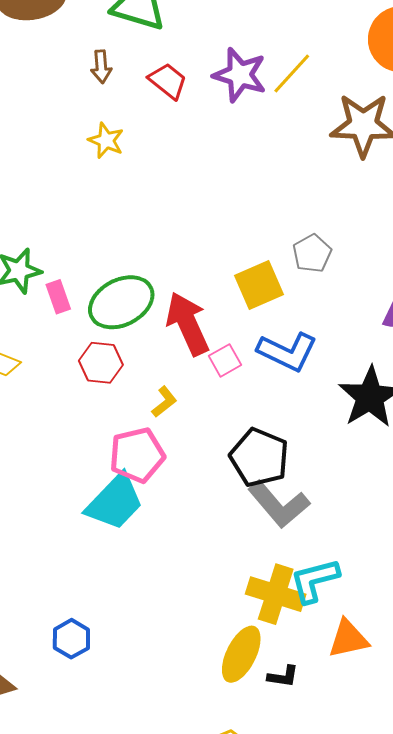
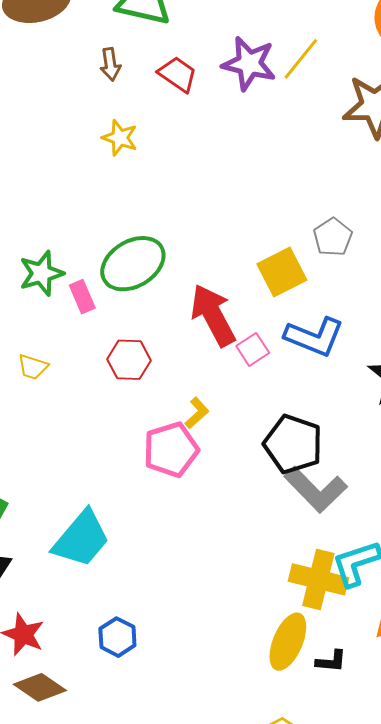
green ellipse: (121, 302) -> (133, 264), moved
yellow L-shape: (164, 402) -> (197, 413), moved
cyan trapezoid: (115, 502) -> (81, 539), moved

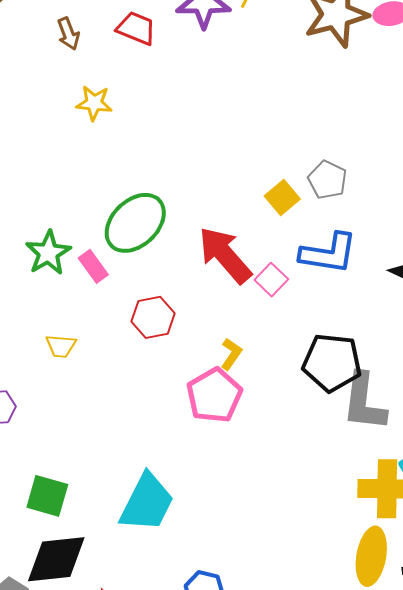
gray pentagon: (333, 237) -> (327, 180), moved
yellow square: (282, 272) -> (282, 198), size x0.7
gray L-shape: (316, 490) -> (364, 402), turned 64

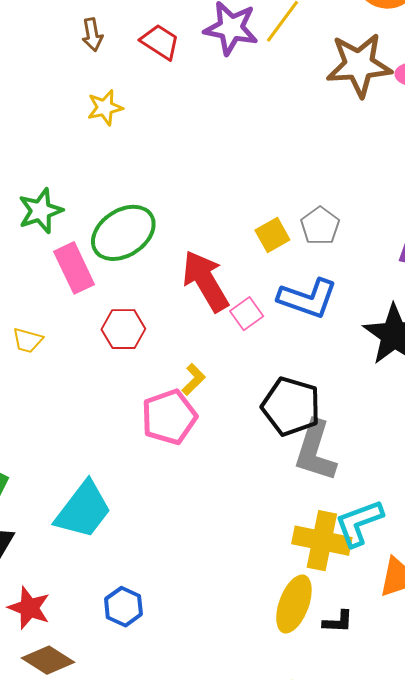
yellow star: (94, 103) -> (105, 108), turned -30
green star: (48, 253) -> (40, 211), moved
pink rectangle: (93, 266) -> (74, 268), size x1.5

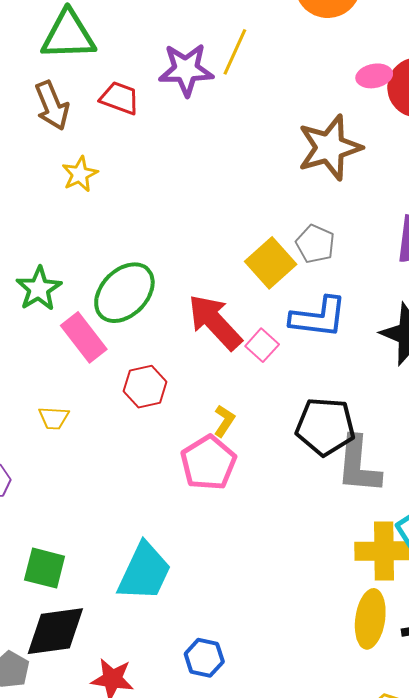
brown arrow: (92, 35) -> (52, 106), size x1.5
brown star: (359, 65) -> (330, 148), moved
yellow square: (272, 235) -> (271, 263), size x1.4

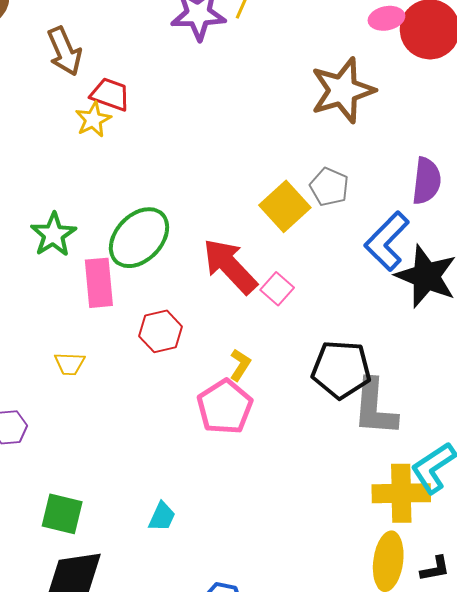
red trapezoid: (120, 98) -> (110, 94), moved
blue L-shape: (318, 317) -> (387, 241), moved, turned 128
pink rectangle: (84, 337) -> (99, 283), turned 33
cyan trapezoid: (144, 572) -> (162, 517), size x0.5

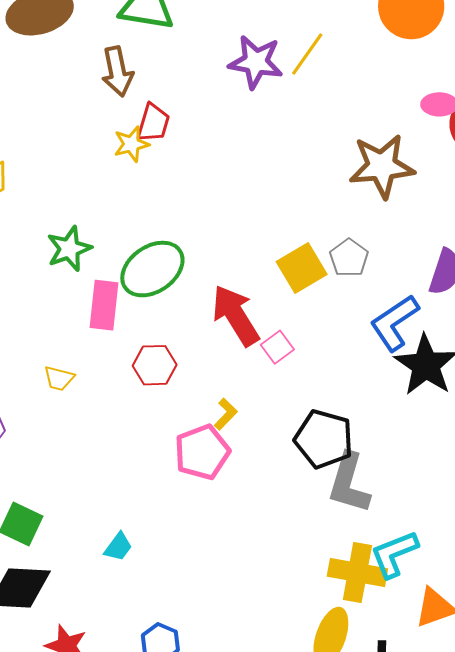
red trapezoid: (110, 94) -> (153, 123), turned 75

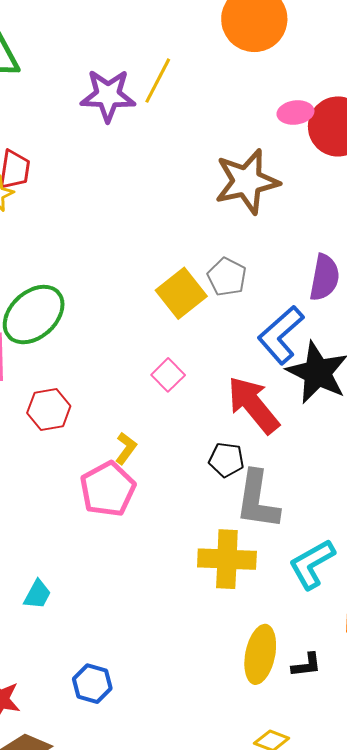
red arrow: (236, 315) -> (253, 405), moved
black pentagon: (324, 439) -> (226, 460), size x0.6
yellow cross: (357, 573) -> (227, 559), moved

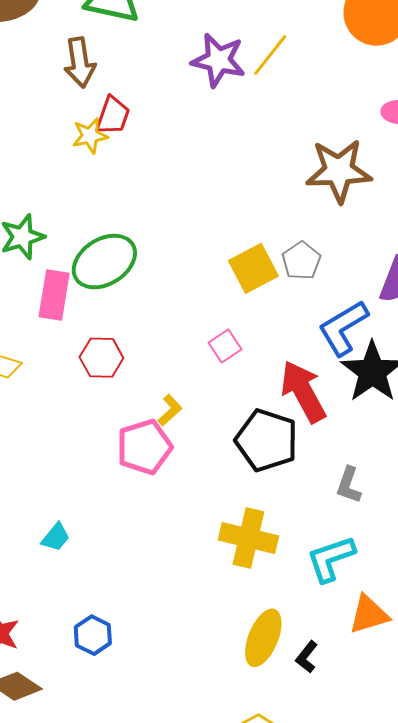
black pentagon: (226, 460) -> (267, 440), size x1.8
gray L-shape: (257, 500) -> (349, 485), moved, size x0.6
black L-shape: (306, 665) -> (307, 657), turned 124

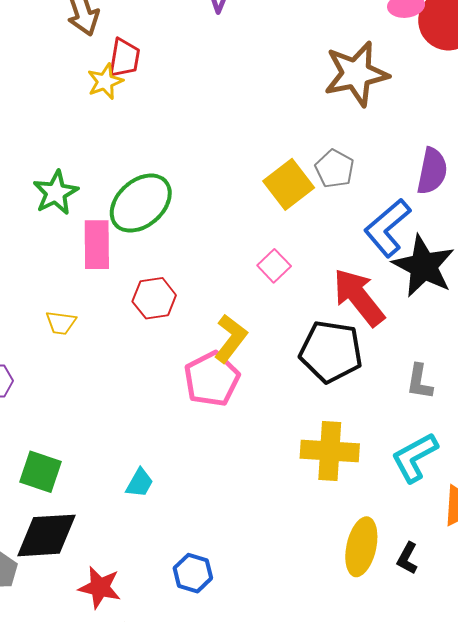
yellow L-shape: (170, 410) -> (231, 338), size x1.5

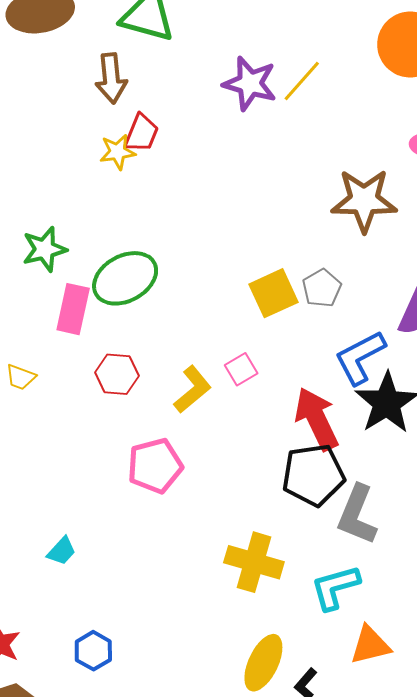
yellow L-shape: (231, 338) -> (193, 389), moved
black pentagon: (331, 352) -> (313, 475), moved, turned -30
gray L-shape: (420, 382) -> (357, 515), size x1.6

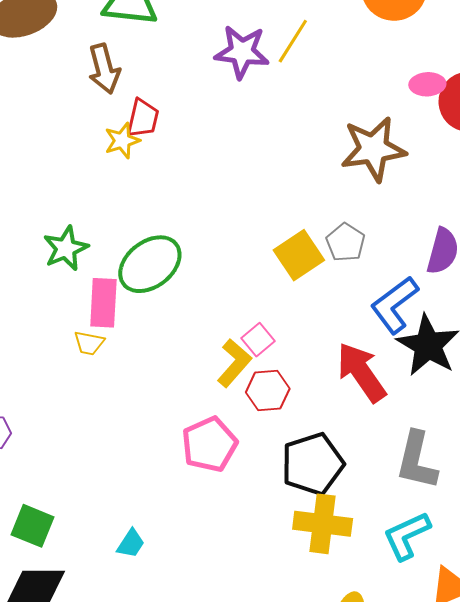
pink square: (241, 369) -> (258, 340), moved
red hexagon: (117, 374) -> (268, 391), moved
yellow trapezoid: (21, 377) -> (89, 343), moved
black pentagon: (313, 475) -> (313, 464), moved

